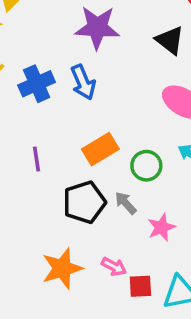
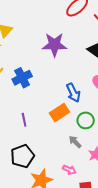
blue arrow: (83, 82) -> (73, 93), moved
black pentagon: (84, 202) -> (22, 156), moved
pink arrow: (114, 267) -> (69, 170), moved

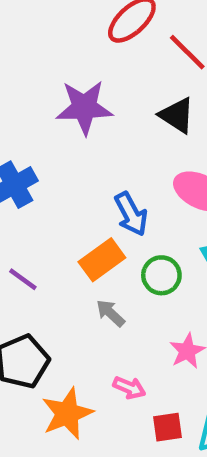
purple line: (24, 120) -> (23, 279), turned -40
gray arrow: (75, 142) -> (110, 313), moved

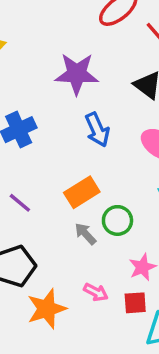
blue arrow: (131, 214) -> (97, 130), moved
green circle: (161, 275) -> (117, 220), moved
red square: (168, 427) -> (135, 303), moved

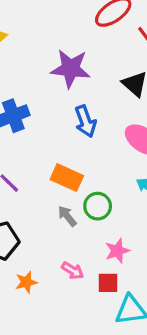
orange rectangle: (82, 192) -> (67, 178), turned 52
orange star: (47, 309) -> (26, 282), size x0.6

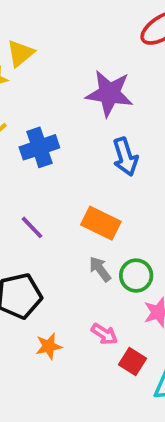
green circle: (98, 206) -> (136, 276), moved
red square: (108, 283) -> (132, 361), moved, turned 30

